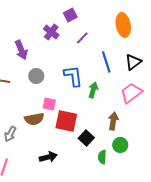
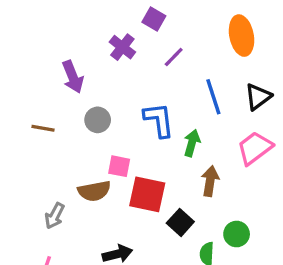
purple square: (70, 15) -> (154, 19), turned -32
brown arrow: (113, 121) -> (210, 181), moved

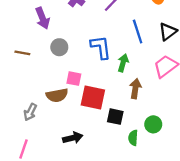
black square: (180, 222) -> (115, 117), turned -30

